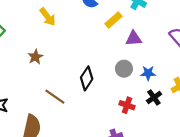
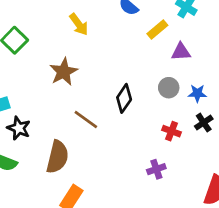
brown star: (35, 57) -> (64, 72), size x1.5

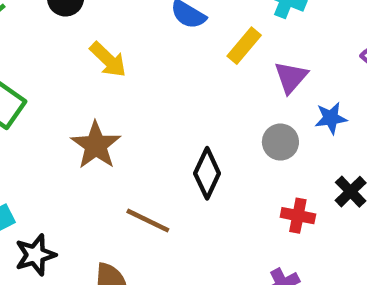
purple triangle: (181, 52) -> (291, 77), turned -36
blue star: (197, 93) -> (331, 118), moved
black star: (19, 128) -> (35, 255), turned -30

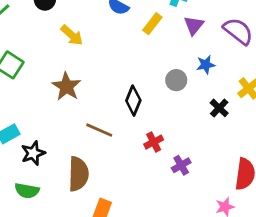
purple triangle: (291, 77) -> (194, 25), moved
red cross: (298, 216) -> (154, 142), moved, turned -36

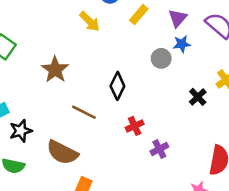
yellow arrow: (72, 35) -> (90, 21), moved
blue star: (206, 65) -> (182, 44), moved
gray circle: (176, 80) -> (161, 58), moved
brown semicircle: (78, 174) -> (62, 152), turned 112

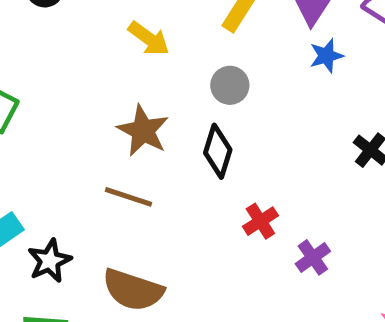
gray circle: (161, 58) -> (230, 85), moved
brown star: (55, 70) -> (143, 131), moved
brown line: (84, 112) -> (129, 197), moved

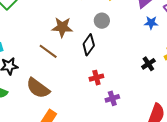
blue star: (326, 56) -> (151, 23), moved
brown star: (143, 131) -> (62, 27), turned 30

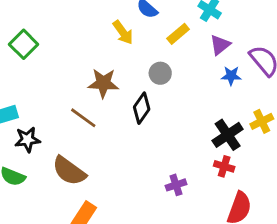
black cross: (148, 64) -> (228, 135), size x1.5
red cross: (96, 78) -> (224, 166), moved, turned 32

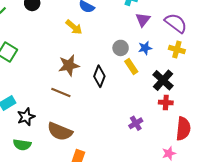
yellow rectangle: (178, 34) -> (131, 66), moved, turned -70
gray circle: (160, 73) -> (121, 48), moved
blue star: (231, 76) -> (145, 48), moved
yellow cross: (262, 121) -> (177, 50), moved, turned -35

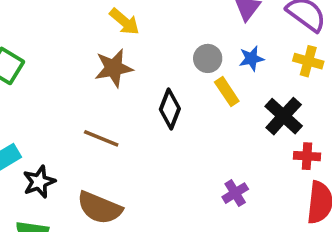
brown star: (69, 65) -> (114, 68), moved
red cross: (166, 102) -> (307, 156), moved

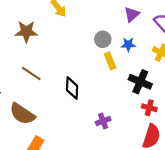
brown star: (114, 68) -> (26, 32), moved
black diamond: (170, 109) -> (72, 88), moved, turned -30
black cross: (284, 116) -> (140, 82), turned -30

